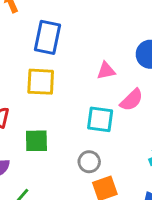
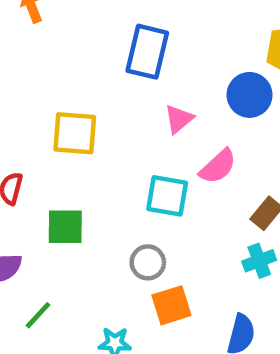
blue rectangle: (48, 37) -> (147, 52), moved
pink triangle: (106, 71) -> (179, 119), turned -30

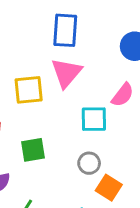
pink triangle: (179, 119) -> (66, 73), moved, size x1.6
orange square: (171, 305) -> (109, 188), turned -30

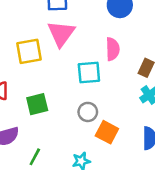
pink semicircle: (123, 95) -> (113, 49), turned -35

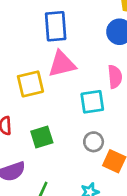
pink triangle: (61, 33) -> (62, 64), turned 44

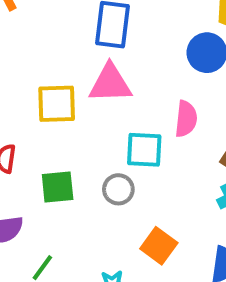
gray circle: (94, 142) -> (118, 189), moved

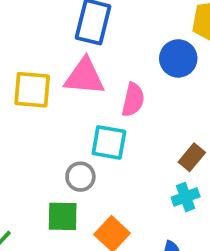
pink semicircle: (186, 119) -> (133, 100), moved
green square: (58, 187) -> (63, 216), moved

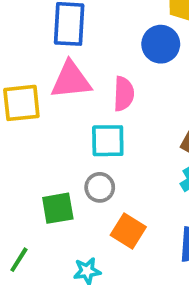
gray circle: (80, 177) -> (100, 187), moved
green square: (63, 216) -> (58, 208), moved

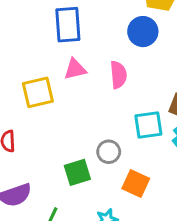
pink triangle: (71, 80) -> (75, 69), size x0.7
cyan square: (108, 141) -> (148, 125), moved

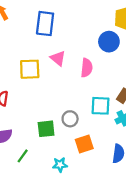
blue rectangle: (68, 25) -> (45, 24), moved
pink triangle: (75, 69) -> (58, 58), turned 42
orange square: (136, 184) -> (84, 144), turned 36

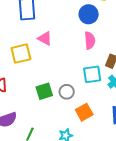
pink semicircle: (87, 68) -> (90, 40), moved
green square: (46, 129) -> (44, 91), moved

